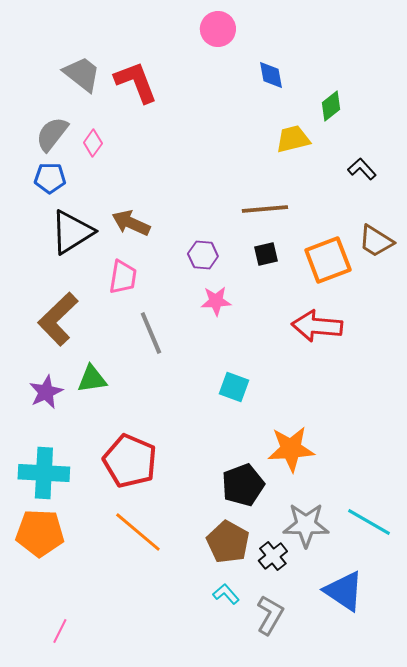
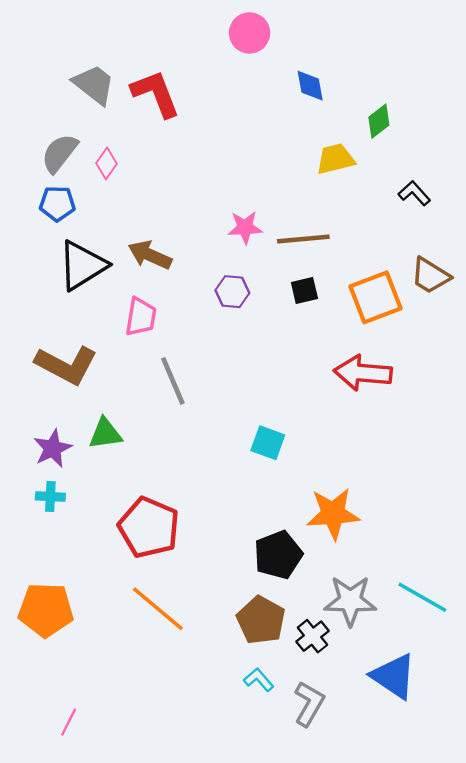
pink star: (216, 301) -> (245, 228), moved
brown L-shape: (58, 319) -> (66, 365), turned -108
cyan cross: (44, 473) -> (50, 497), moved, size x0.5

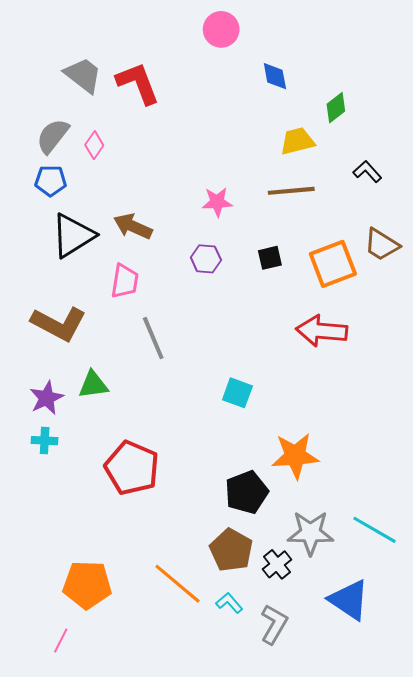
brown line: (303, 239) -> (291, 191), moved
orange line: (158, 609) -> (178, 584), moved
orange pentagon: (46, 610) -> (87, 585), moved

